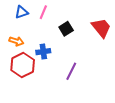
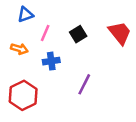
pink line: (43, 12) -> (45, 33), moved
red hexagon: (23, 65) -> (23, 95), moved

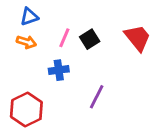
pink line: (45, 33) -> (64, 38), moved
orange arrow: (19, 49) -> (26, 42), moved

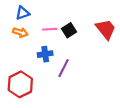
pink line: (64, 38) -> (50, 29), turned 64
purple line: (97, 97) -> (64, 68), moved

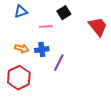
black square: (69, 30) -> (64, 13), moved
orange arrow: (20, 32) -> (22, 49), moved

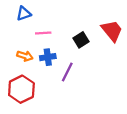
black square: (64, 13) -> (81, 40), moved
pink line: (46, 27) -> (43, 33), moved

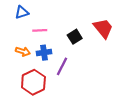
red hexagon: (21, 89) -> (33, 82), moved

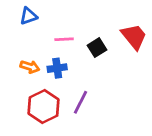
pink line: (40, 30) -> (64, 39), moved
purple line: (62, 66) -> (81, 102), moved

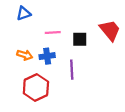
black square: (97, 48) -> (80, 39), turned 32
purple line: (81, 102) -> (72, 70), moved, turned -30

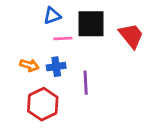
blue triangle: (24, 13) -> (52, 16), moved
black square: (80, 39) -> (91, 24), moved, size x1.6

